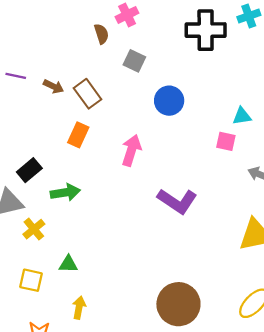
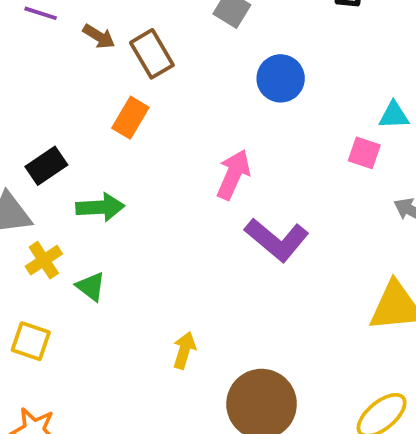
pink arrow: (131, 150) -> (233, 175), moved
green triangle: (68, 264) -> (91, 287), moved, turned 30
yellow arrow: (79, 308) -> (184, 350), moved

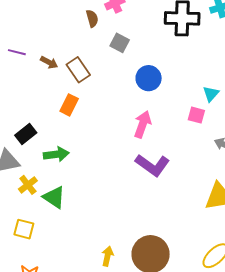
cyan triangle: (394, 115) -> (211, 94), turned -42
pink arrow: (233, 175) -> (143, 124), moved
green triangle: (91, 287) -> (54, 197), size x1.4
yellow arrow: (184, 350) -> (108, 256), moved

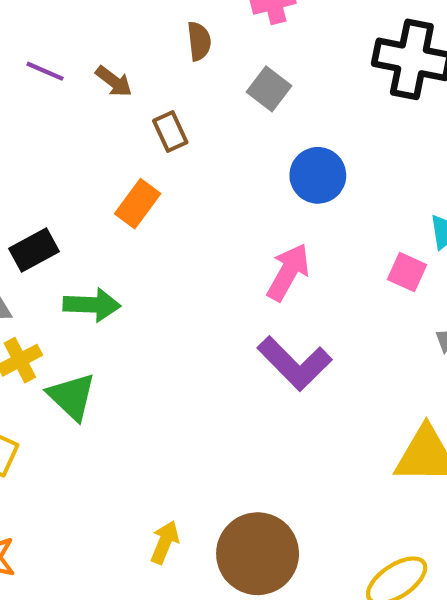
brown semicircle: (92, 18) -> (199, 41), moved
brown arrow: (49, 62) -> (114, 81), moved
brown rectangle: (78, 70) -> (170, 132), size x0.7

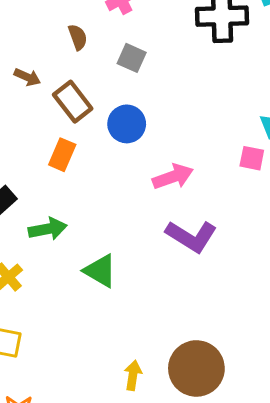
brown rectangle: (170, 132) -> (73, 102), size x1.5
blue circle: (318, 175) -> (127, 124), moved
pink arrow: (288, 272) -> (173, 177), turned 54
green triangle: (72, 396) -> (100, 271), moved

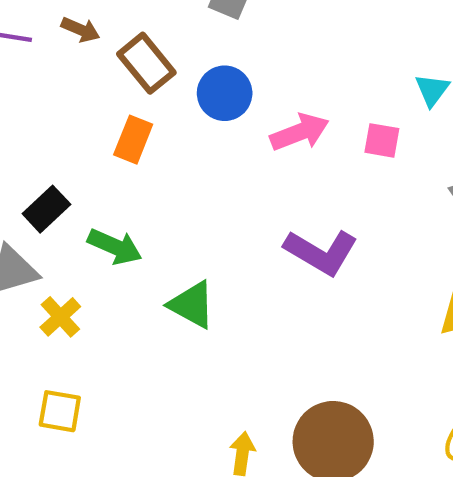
pink square: (252, 158) -> (382, 140), moved
pink arrow: (173, 177) -> (300, 132), moved
green arrow: (48, 229) -> (115, 247), turned 36

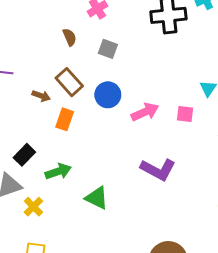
brown arrow: (81, 30) -> (41, 96), moved
green arrow: (115, 247) -> (58, 171), turned -40

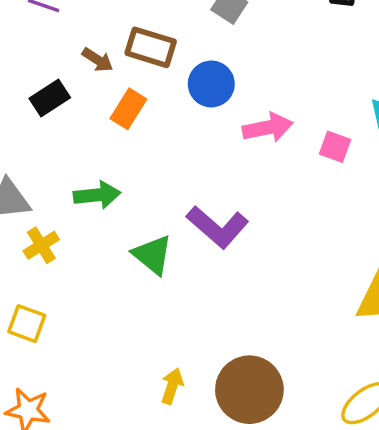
brown rectangle: (69, 82) -> (151, 47), turned -44
black rectangle: (24, 155) -> (50, 98), moved
purple L-shape: (158, 169) -> (218, 227), moved

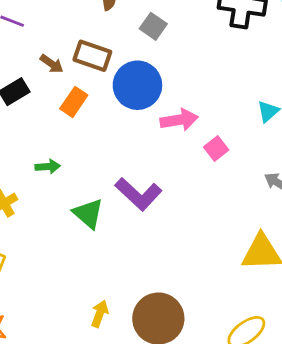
blue circle: (211, 84) -> (137, 85), size x1.4
pink square: (335, 147) -> (216, 149), moved, turned 30
green arrow: (97, 195) -> (48, 167), size x0.7

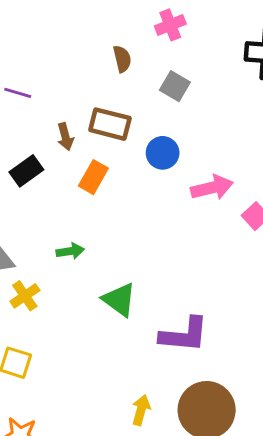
brown arrow: (52, 64) -> (65, 137), turned 45
blue circle: (137, 85) -> (163, 153), size x0.6
purple L-shape: (138, 194) -> (184, 335), moved, turned -33

